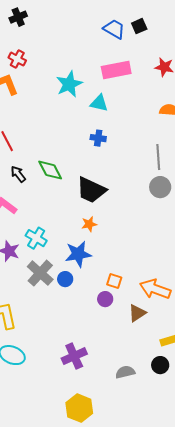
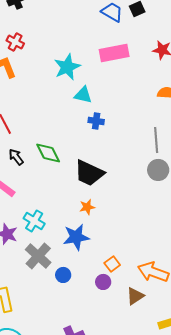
cyan triangle: (99, 103) -> (83, 95), moved
blue circle: (65, 279) -> (63, 275), moved
orange square: (114, 281) -> (112, 264), turned 35

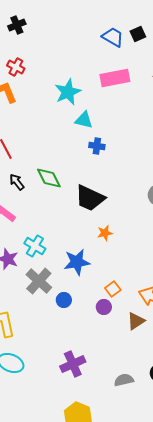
orange star: (87, 207) -> (105, 233), moved

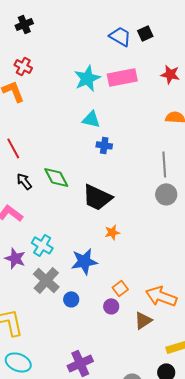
cyan star: (68, 92) -> (87, 78), moved

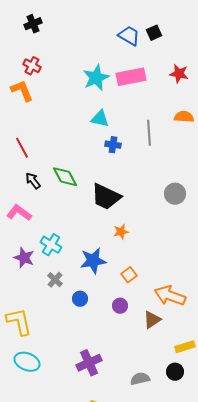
gray line: (164, 164) -> (149, 133), moved
gray cross: (46, 280) -> (55, 280), size x0.6
orange square: (120, 288) -> (129, 275), moved

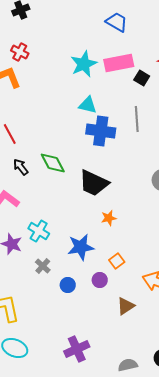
black square: (154, 33) -> (142, 78), moved, turned -35
blue cross: (113, 145) -> (101, 131), size x1.8
purple circle: (120, 306) -> (100, 280), moved
brown triangle: (152, 320) -> (126, 306), moved

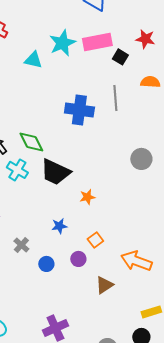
cyan triangle: (88, 105) -> (33, 60), moved
black trapezoid: (94, 183) -> (55, 172), moved
cyan cross: (39, 231) -> (17, 170), moved
blue star: (81, 247) -> (59, 226), size x0.6

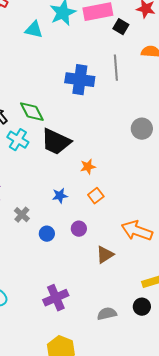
orange square: (95, 240) -> (96, 196), moved

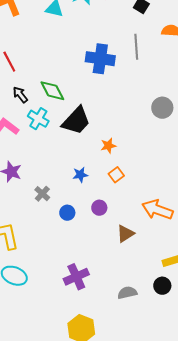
black trapezoid: (56, 142) -> (76, 121), turned -72

